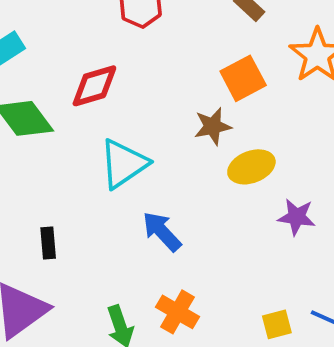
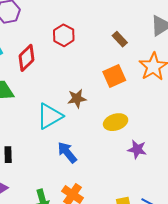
red diamond: (94, 86) -> (26, 58), moved, turned -32
brown star: (213, 126) -> (77, 99), moved

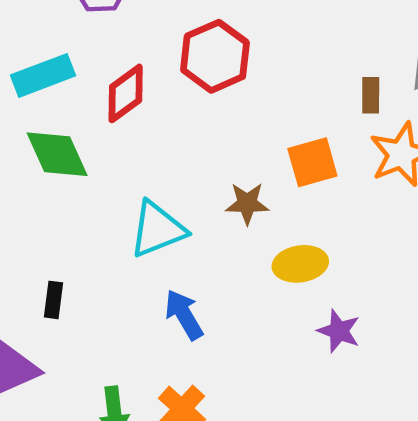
red hexagon: (64, 35) -> (215, 56), size x1.4
brown rectangle: (120, 39) -> (371, 95), moved, turned 35
brown star: (77, 99) -> (247, 203), moved

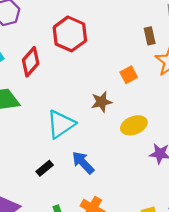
orange square: (312, 162) -> (129, 75), size x0.7
black rectangle: (54, 300) -> (45, 168), moved, turned 56

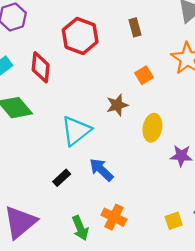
brown rectangle: (150, 36) -> (135, 27), moved
red diamond: (31, 62) -> (41, 67), turned -32
yellow ellipse: (134, 125) -> (152, 128), turned -55

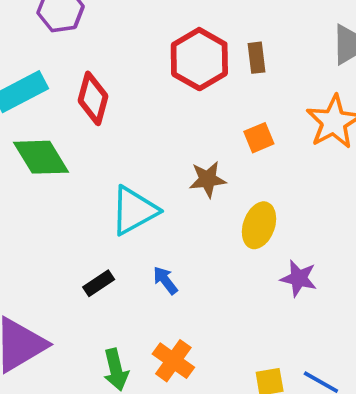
red hexagon: (80, 36) -> (199, 59), moved
blue arrow: (101, 170) -> (165, 280), size x0.7

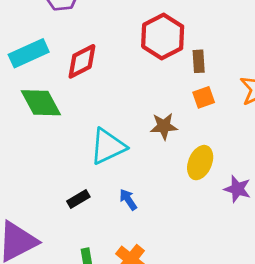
brown rectangle: (256, 58) -> (199, 61), moved
red diamond: (93, 98) -> (82, 61), turned 45
purple star: (299, 278) -> (237, 189), moved

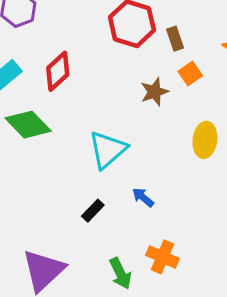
brown star: (164, 126) -> (154, 92), moved

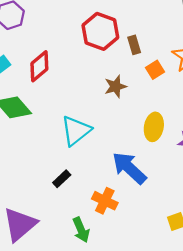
orange square: (190, 73) -> (155, 70), moved
blue arrow: (143, 197) -> (129, 168), moved, size x2.0
orange cross: (163, 257) -> (105, 201), moved

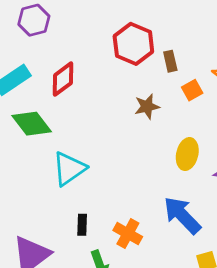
cyan triangle: (76, 131) -> (69, 169), moved
blue arrow: (129, 168) -> (182, 215), moved
black rectangle: (62, 179) -> (82, 225), moved, turned -48

